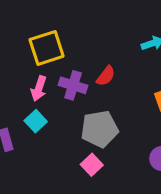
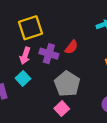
gray pentagon: (100, 129) -> (67, 84), turned -30

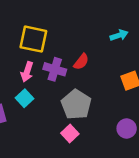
yellow square: (30, 28) -> (33, 39), turned 30

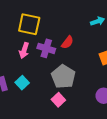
cyan square: (25, 98) -> (22, 83), moved

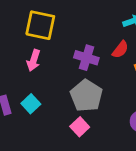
red semicircle: (67, 42) -> (120, 50), moved
purple cross: (46, 48) -> (86, 58), moved

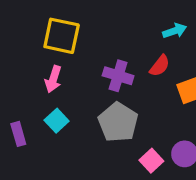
cyan square: (31, 104) -> (57, 121), moved
pink square: (80, 127) -> (151, 161), moved

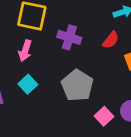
purple cross: (118, 76) -> (69, 37), moved

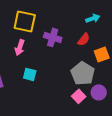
cyan square: (28, 84) -> (30, 74), moved, turned -32
gray pentagon: (77, 85) -> (83, 73), moved

